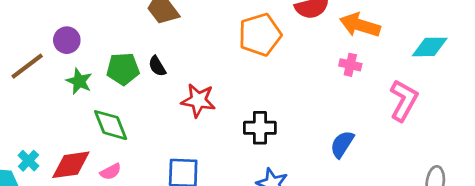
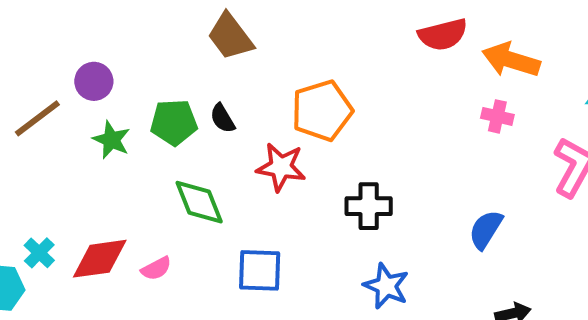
orange pentagon: (260, 35) -> (322, 111), moved
green diamond: (111, 125) -> (199, 202), moved

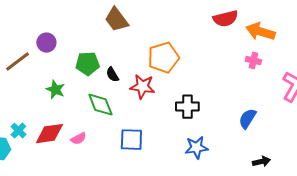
black semicircle: (223, 118) -> (112, 75), moved
green star: (111, 140) -> (55, 90), moved
blue star: (386, 286) -> (196, 148), turned -30

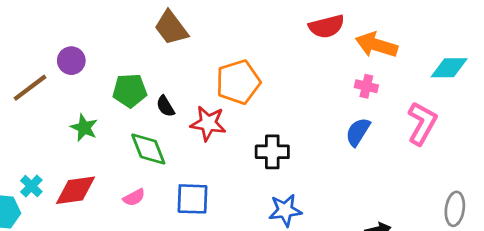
blue semicircle: (247, 119) -> (358, 132), moved
pink semicircle: (78, 139) -> (134, 197), moved

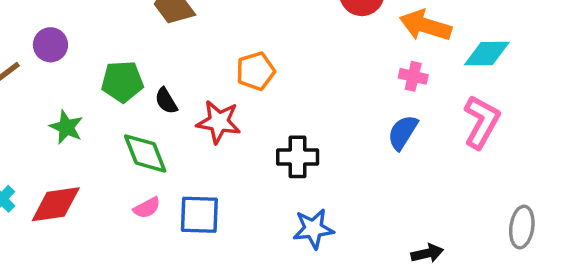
cyan diamond: (449, 68) -> (487, 54), moved
orange pentagon: (238, 82) -> (255, 71), size x0.7
pink semicircle: (134, 197) -> (147, 208), moved

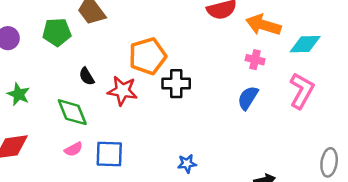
orange pentagon: (255, 71) -> (148, 56), size x1.4
green pentagon: (122, 82) -> (57, 32), moved
black cross: (298, 157) -> (176, 84), moved
blue star: (313, 229) -> (187, 164), size x0.7

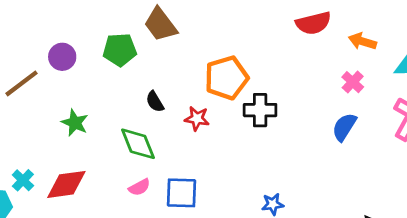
orange arrow: (263, 25) -> (362, 41), size x0.7
pink cross: (255, 60) -> (353, 82), turned 30
red star: (122, 91) -> (197, 119), size x0.7

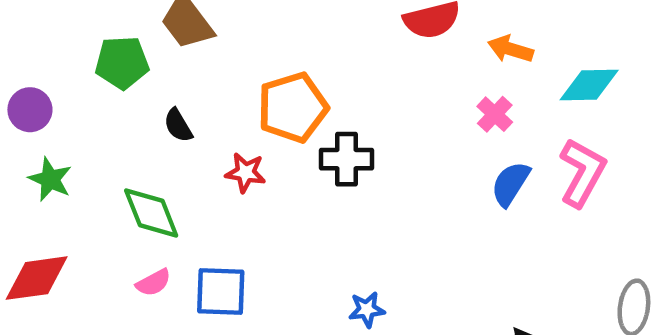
purple circle: (62, 57) -> (30, 110), moved
black semicircle: (155, 102) -> (178, 125), moved
blue semicircle: (344, 127) -> (510, 184), moved

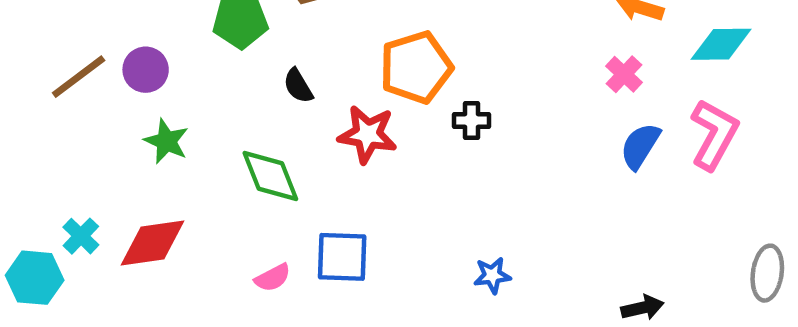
black cross: (347, 159) -> (471, 121), size x0.7
red star: (245, 173) -> (367, 134), size x1.4
pink semicircle: (153, 283) -> (273, 278), moved

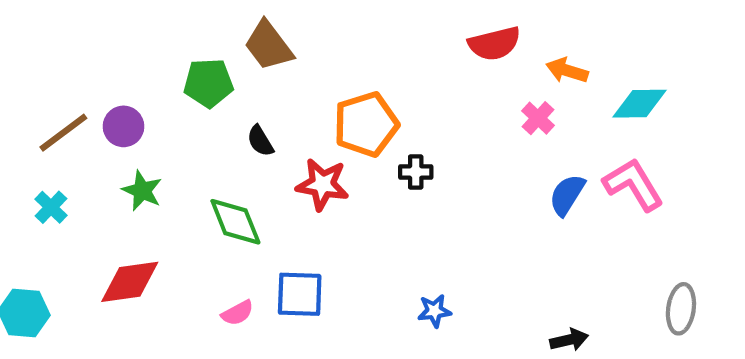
pink cross: (624, 74) -> (538, 118), moved
pink L-shape: (714, 134) -> (633, 184), turned -60
cyan cross: (81, 236) -> (51, 207), moved

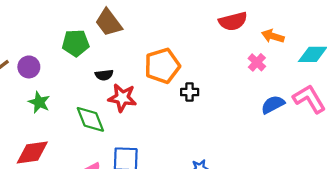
black semicircle: (260, 141) -> (104, 75), turned -66
red star: (322, 184) -> (122, 98), moved
blue semicircle: (567, 195) -> (273, 105), turned 30

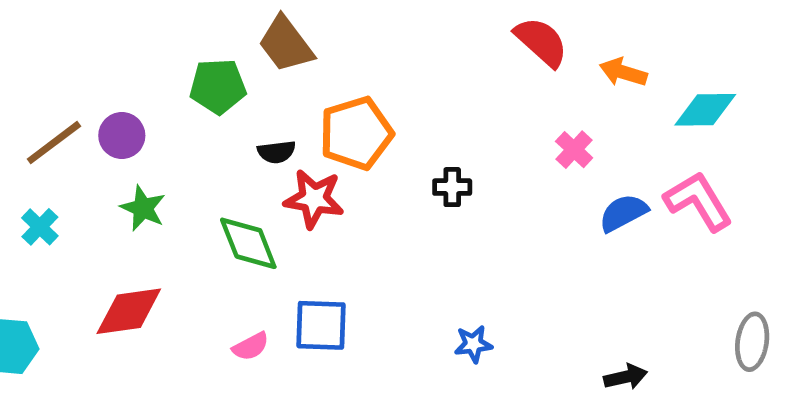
red semicircle: (233, 21) -> (541, 42), turned -124
pink cross: (257, 62) -> (574, 150), moved
orange pentagon: (162, 66) -> (356, 133), moved

